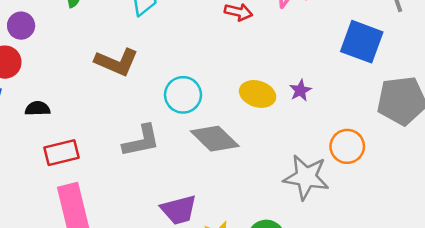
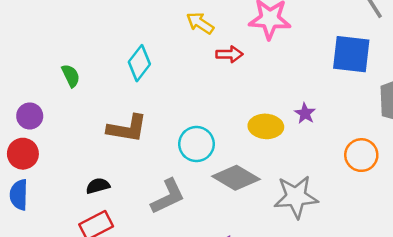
black semicircle: (38, 109) -> (98, 186), moved
gray star: (306, 177) -> (296, 197), moved

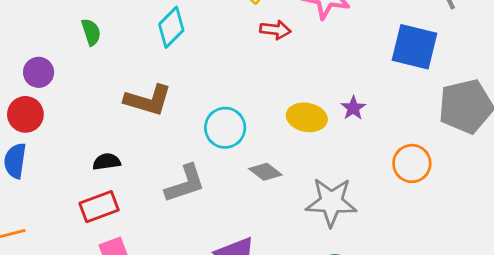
gray diamond: (236, 178) -> (265, 172), size x0.6

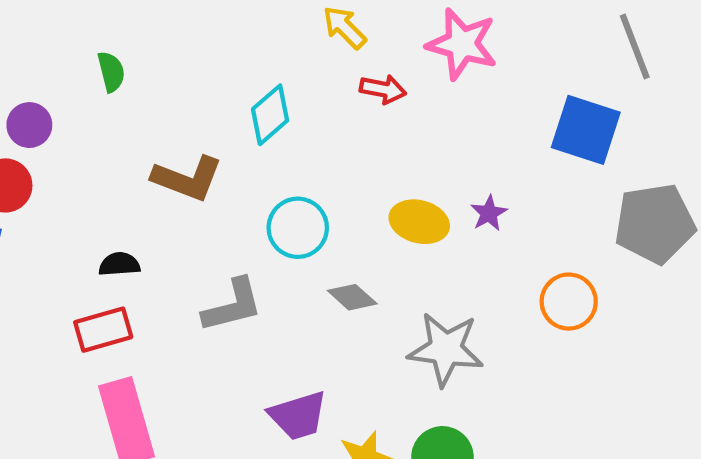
cyan diamond: (171, 27) -> (270, 115), moved

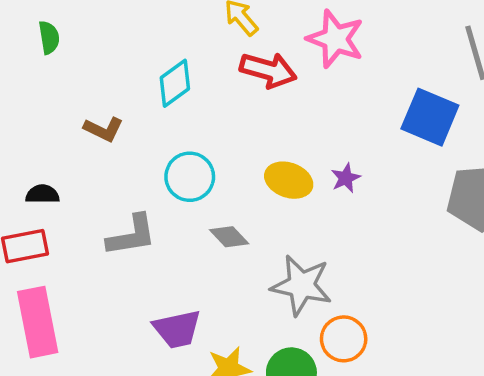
red arrow: (383, 89) -> (268, 70), size x1.5
brown L-shape: (187, 178) -> (104, 129), size x0.7
orange circle: (569, 302) -> (344, 339), moved

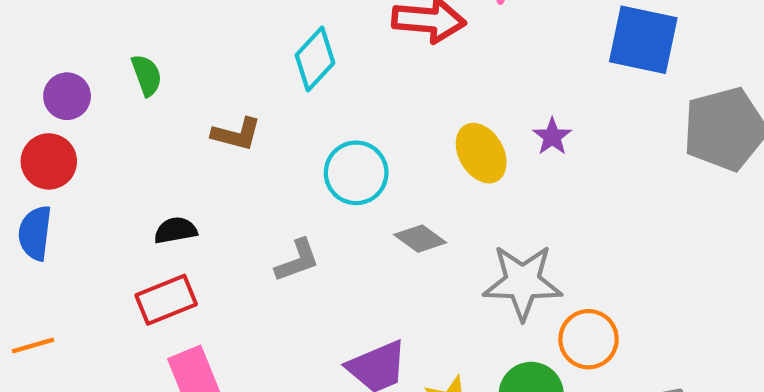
green semicircle: (49, 37) -> (147, 75), moved
yellow ellipse: (289, 180) -> (481, 153), turned 51
gray L-shape: (132, 235) -> (297, 260), size x0.7

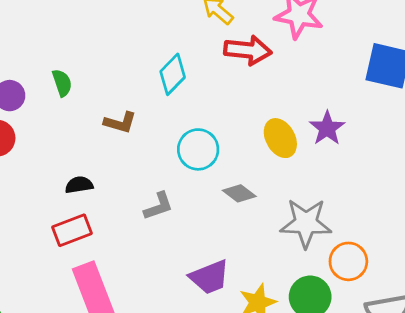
purple star: (552, 137) -> (327, 128), size x1.4

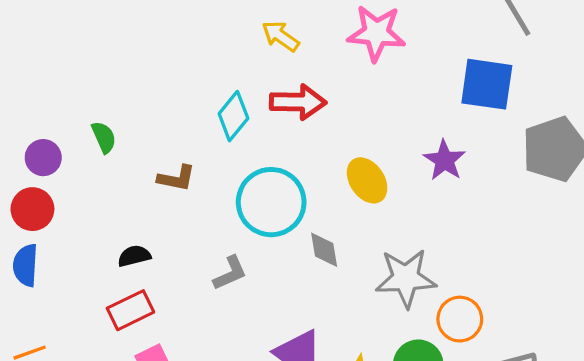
red arrow: (248, 50) -> (298, 102), moved
purple star: (327, 128) -> (444, 160), moved
cyan circle: (198, 149) -> (271, 202), size x1.4
gray diamond: (239, 193) -> (324, 250), turned 48

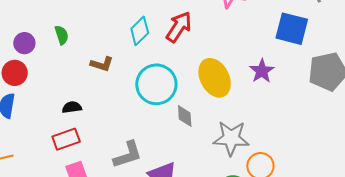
red arrow: (298, 102) -> (179, 27), turned -64
yellow ellipse: (367, 180) -> (215, 78), size x1.4
gray L-shape: (230, 273) -> (128, 155), moved, size x1.4

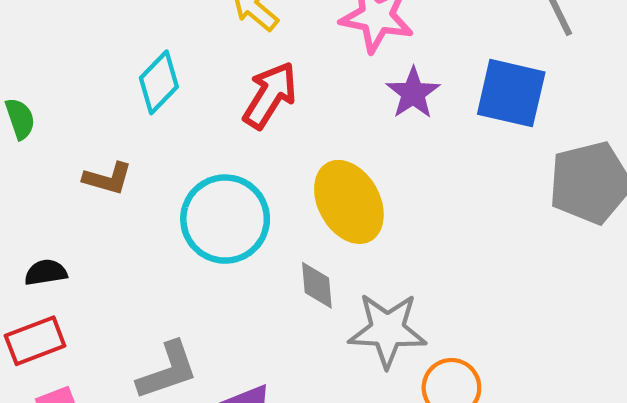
cyan diamond: (140, 31) -> (159, 82), moved
purple star: (262, 71) -> (413, 93), moved
gray diamond: (185, 116) -> (317, 285), moved

